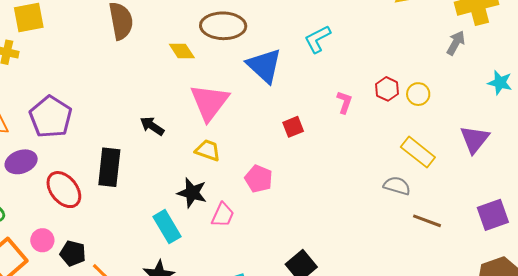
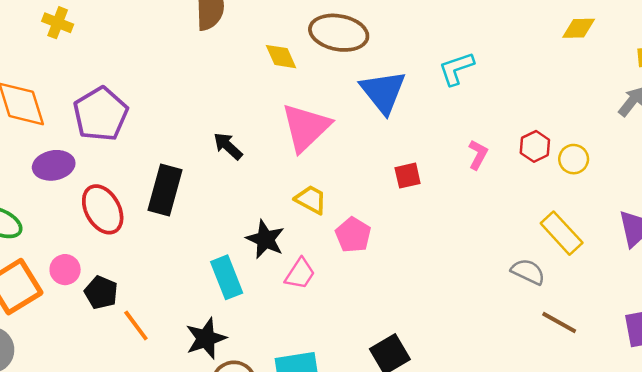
yellow trapezoid: (208, 150) -> (311, 200), moved

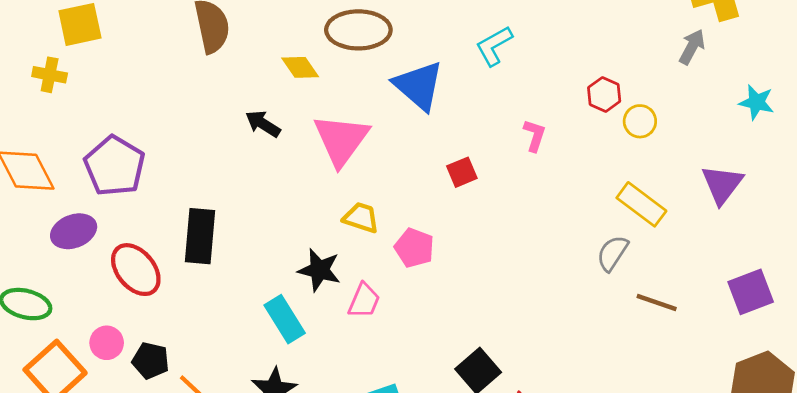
black arrow: (228, 146) -> (263, 124), moved
red hexagon: (535, 146) -> (604, 94), moved
gray semicircle: (528, 272) -> (612, 253), turned -72

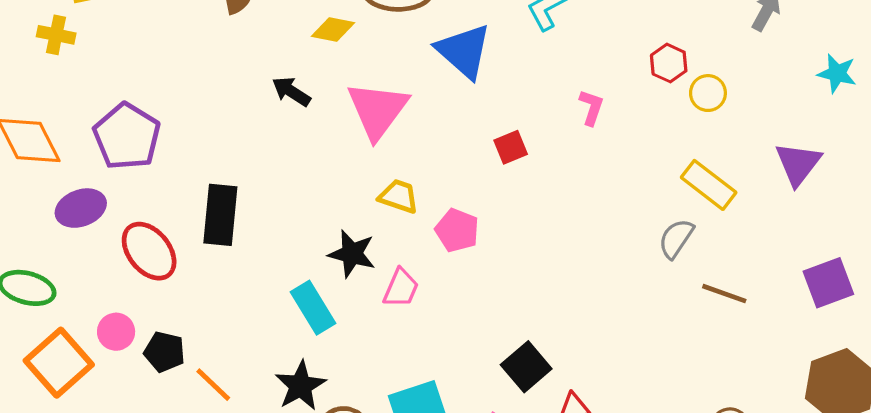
yellow diamond: (300, 67) -> (333, 30), turned -45

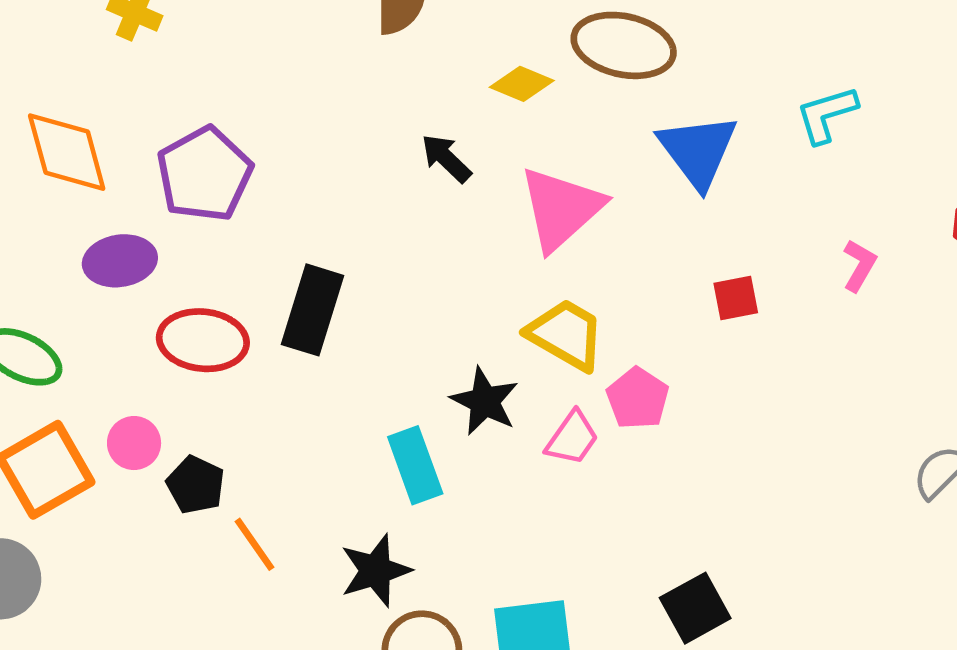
yellow trapezoid: (399, 196) -> (566, 335), size x1.4
red ellipse: (149, 251) -> (203, 340), turned -56
pink trapezoid: (401, 288) -> (572, 438), moved

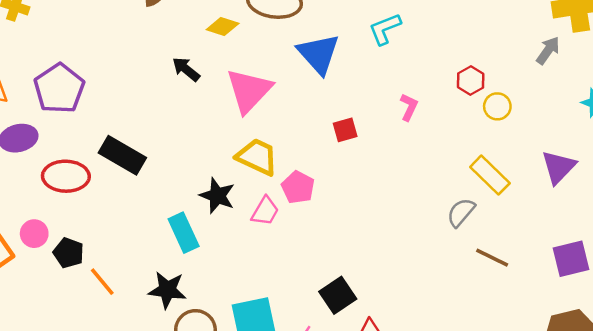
black rectangle: (312, 310) -> (122, 155), turned -72
black star: (376, 571) -> (167, 290), turned 30

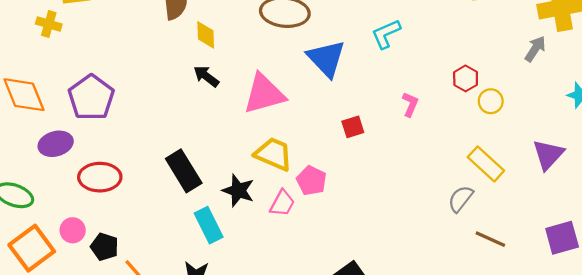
yellow diamond: (223, 26) -> (206, 35), moved, turned 72
pink triangle: (249, 91) -> (264, 94), turned 33
black rectangle: (122, 155) -> (184, 171), moved, turned 30

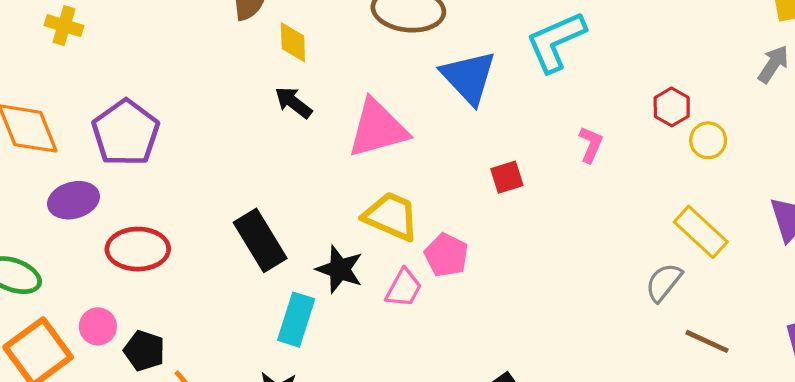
cyan L-shape: (386, 34) -> (556, 42), size x1.4
cyan rectangle: (209, 225) -> (296, 320), turned 44

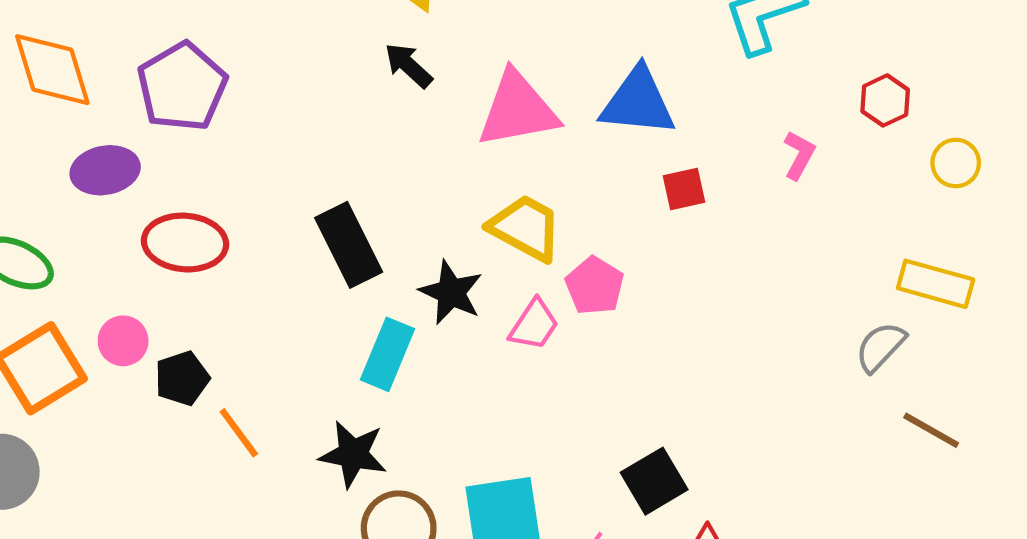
blue triangle: (469, 77) -> (638, 102), moved, turned -46
red hexagon: (672, 107) -> (885, 100), moved
yellow rectangle: (701, 232) -> (936, 284), turned -32
black pentagon: (144, 351) -> (182, 378), turned 30

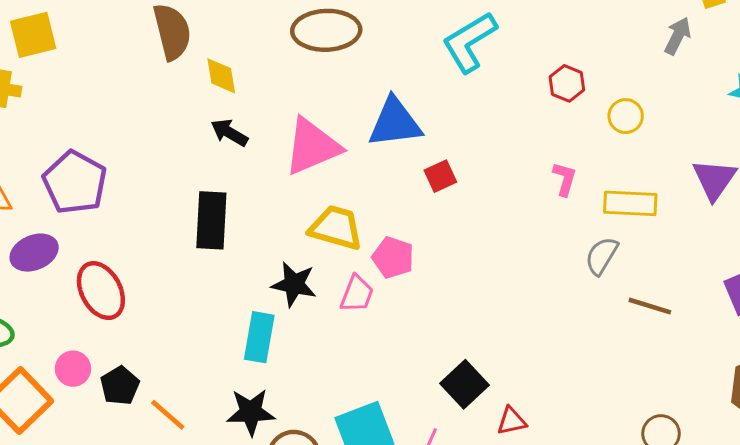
pink L-shape: (799, 155) -> (565, 179), moved
red ellipse: (185, 243) -> (101, 291), turned 70
black rectangle: (349, 245) -> (211, 220), moved, turned 42

